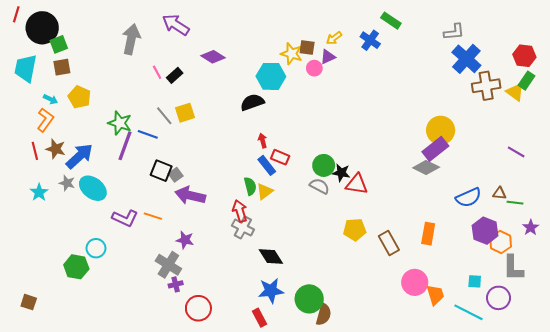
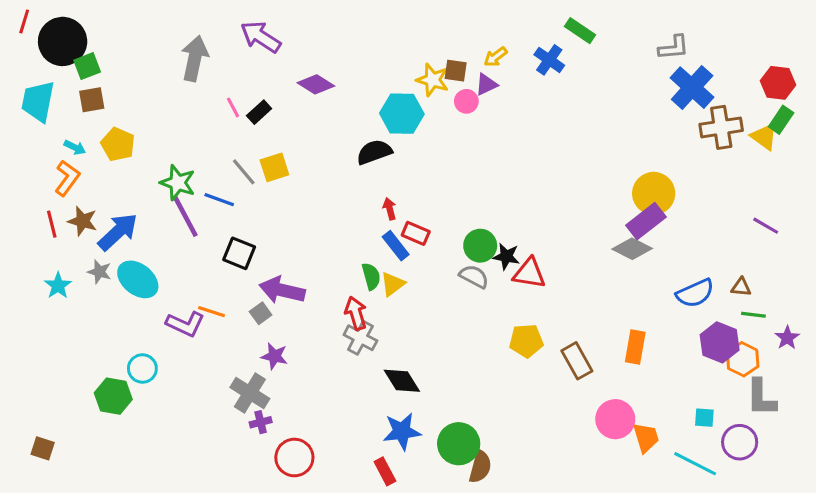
purple line: (125, 146) -> (185, 216), turned -48
gray square: (176, 175) -> (261, 313), moved
green line: (515, 203) -> (753, 315), moved
orange line: (153, 216) -> (211, 312), moved

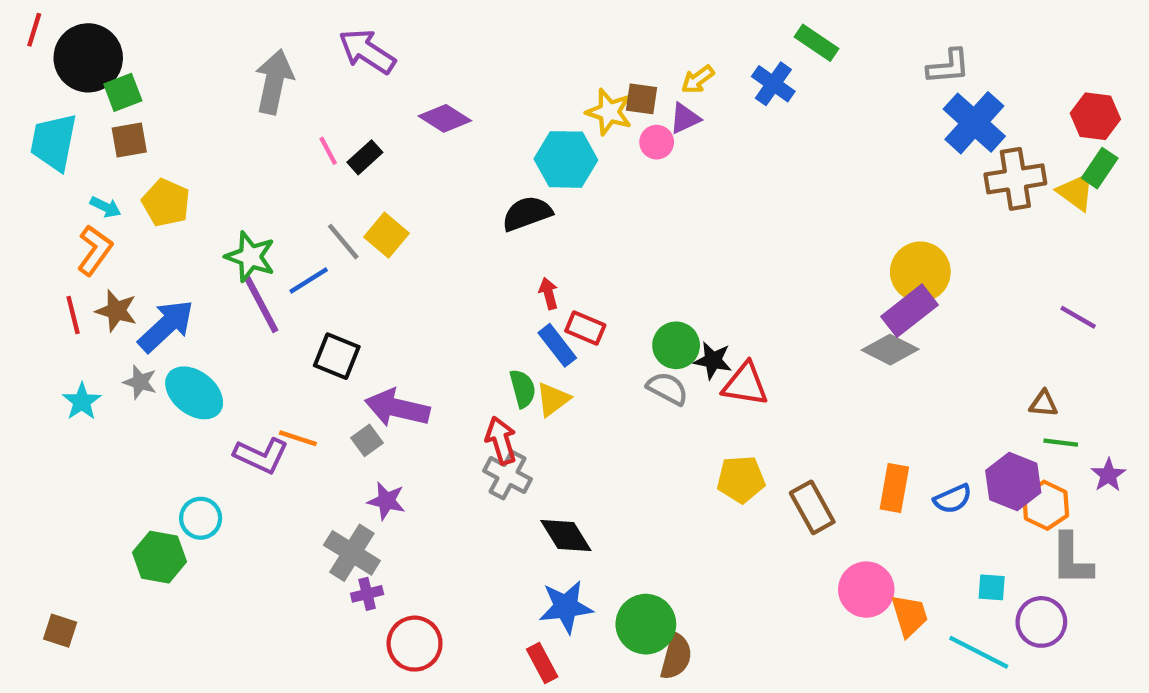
yellow square: (274, 167) -> (386, 235), turned -32
blue line: (219, 200) -> (309, 280), turned -52
blue semicircle: (695, 293) -> (953, 499), moved, size x0.7

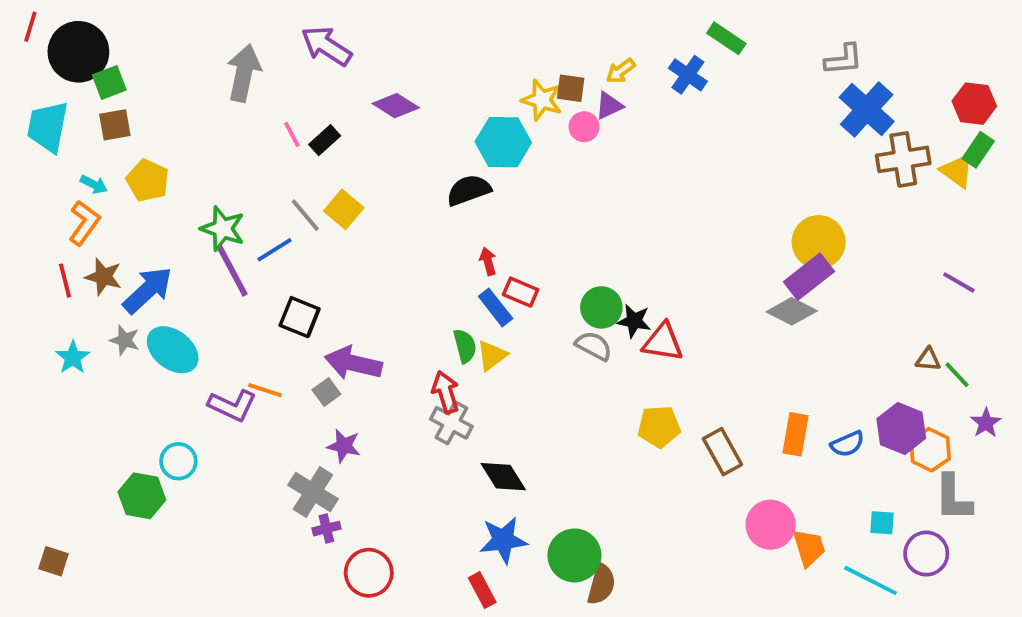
green line: (1061, 443) -> (957, 375), moved, turned 40

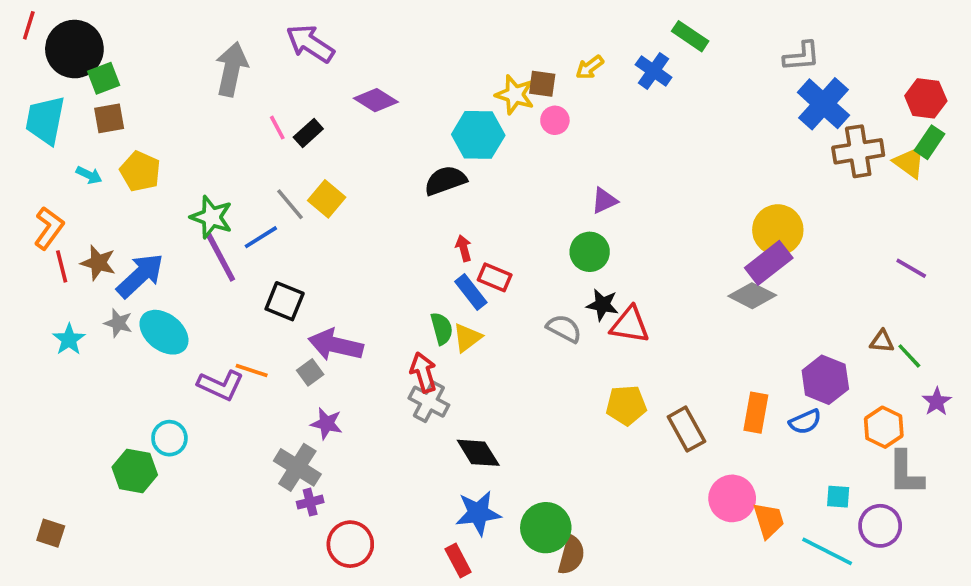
purple triangle: (609, 106) -> (604, 201), moved
orange L-shape: (84, 223) -> (49, 228), moved
green circle: (601, 307) -> (590, 252), moved
purple hexagon: (901, 429) -> (825, 380), moved

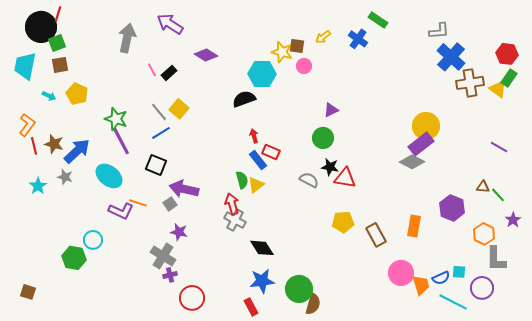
red line: (29, 25) -> (58, 14), moved
blue line: (261, 237) -> (161, 133), moved
cyan ellipse: (164, 332) -> (109, 176), moved
blue semicircle: (805, 422) -> (441, 278), moved

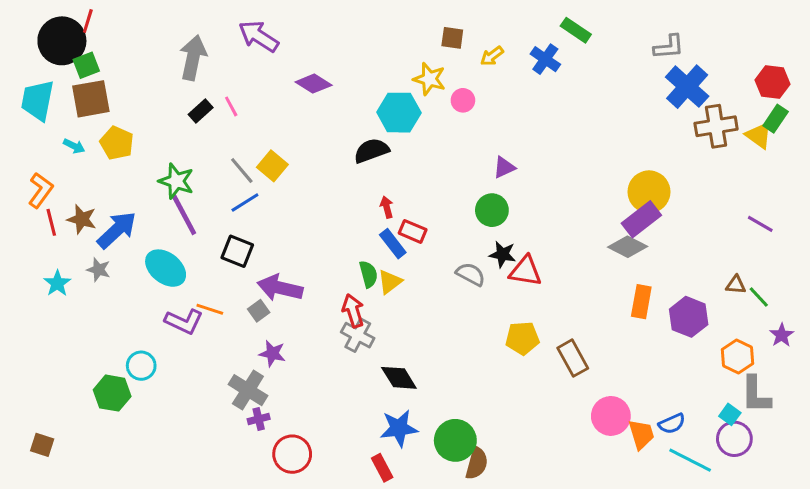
brown square: (297, 46) -> (452, 38), moved
brown square: (60, 65) -> (91, 99), size x1.5
black rectangle: (169, 73) -> (201, 111), moved
orange rectangle: (414, 226) -> (641, 302), moved
cyan square: (459, 272) -> (730, 414), moved, turned 32

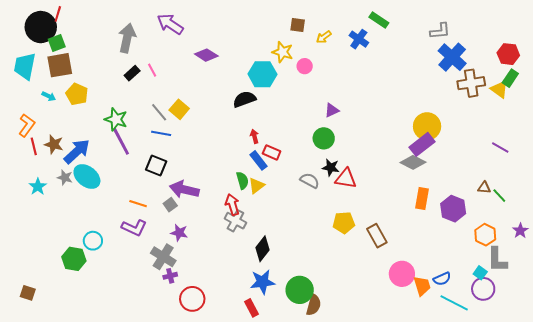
blue line: (245, 202) -> (161, 133), turned 42
cyan ellipse: (166, 268) -> (87, 177), moved
purple L-shape: (184, 321) -> (134, 228), moved
purple star: (782, 335) -> (520, 231), moved
black diamond: (399, 378) -> (262, 249), turned 70

